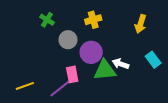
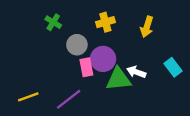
yellow arrow: (141, 24) -> (147, 27), moved
pink rectangle: (72, 74) -> (86, 67), moved

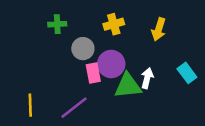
green cross: (53, 22) -> (57, 24), turned -35
white arrow: (136, 72) -> (147, 78), turned 84
yellow line: (28, 97) -> (30, 105), turned -72

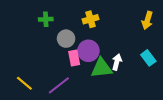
yellow arrow: (159, 29) -> (147, 20), moved
yellow line: (30, 105) -> (24, 83), turned -48

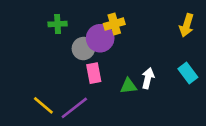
purple circle: (88, 51) -> (100, 38), moved
green triangle: (102, 68) -> (129, 86), size x0.6
yellow line: (24, 83) -> (43, 105), moved

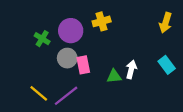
green cross: (58, 24) -> (42, 39), moved, turned 35
purple circle: (100, 38) -> (71, 31), moved
gray circle: (83, 49) -> (67, 58), moved

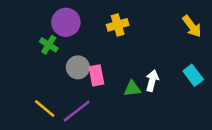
yellow arrow: (166, 23) -> (192, 26), turned -54
purple circle: (71, 31) -> (66, 22), moved

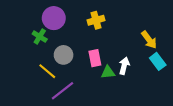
yellow arrow: (192, 26) -> (149, 40), moved
pink rectangle: (96, 75) -> (95, 58), moved
yellow line: (45, 108) -> (47, 71), moved

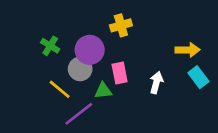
purple circle: (54, 18) -> (90, 50), moved
yellow arrow: (149, 40) -> (188, 50), turned -54
green triangle: (108, 72) -> (103, 91), moved

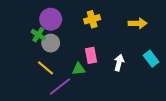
purple circle: (90, 50) -> (51, 19), moved
yellow arrow: (188, 50) -> (138, 23), moved
gray circle: (80, 69) -> (51, 43), moved

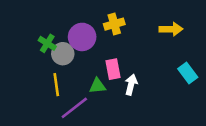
purple circle: (51, 19) -> (82, 37), moved
white arrow: (119, 63) -> (131, 85), moved
yellow line: (46, 68) -> (56, 85), turned 42

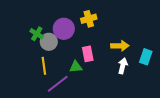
yellow arrow: (171, 29) -> (120, 46), moved
cyan rectangle: (188, 73) -> (146, 57), turned 56
white arrow: (131, 85) -> (123, 66), moved

